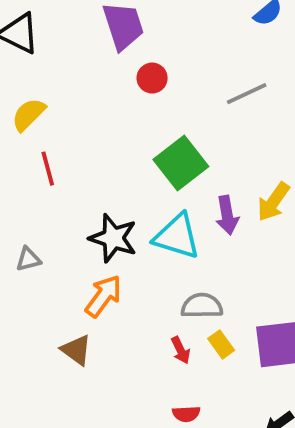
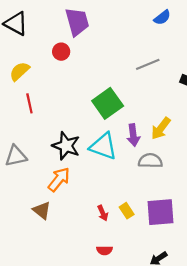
red circle: (152, 78) -> (61, 52), moved
gray triangle: (28, 259) -> (16, 156), size x1.5
gray semicircle: (202, 306) -> (150, 161), moved

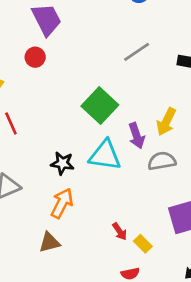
black star: (66, 146) -> (62, 163), size x0.7
brown triangle: (42, 210) -> (50, 242), turned -42
yellow rectangle: (127, 211) -> (143, 244), moved

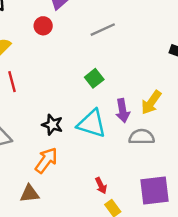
gray line: (137, 52) -> (103, 30), moved
green square: (100, 106) -> (94, 78), size x0.6
red arrow: (120, 231) -> (101, 186), moved

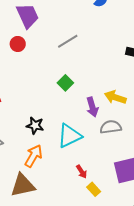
yellow arrow: (151, 102) -> (115, 97), turned 80
cyan triangle: (92, 124) -> (69, 136), moved, turned -36
brown triangle: (29, 194) -> (23, 185), size x1.5

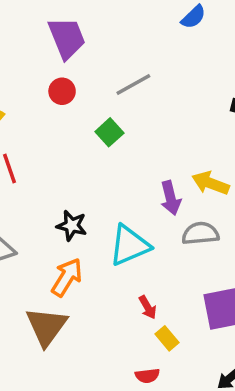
red circle: (18, 44) -> (62, 91), moved
green square: (65, 83) -> (109, 132), moved
brown triangle: (23, 185) -> (46, 326), turned -44

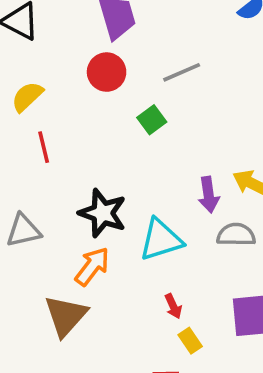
red circle: (62, 91) -> (107, 72), size x1.4
black star: (72, 226) -> (103, 213), size x1.5

